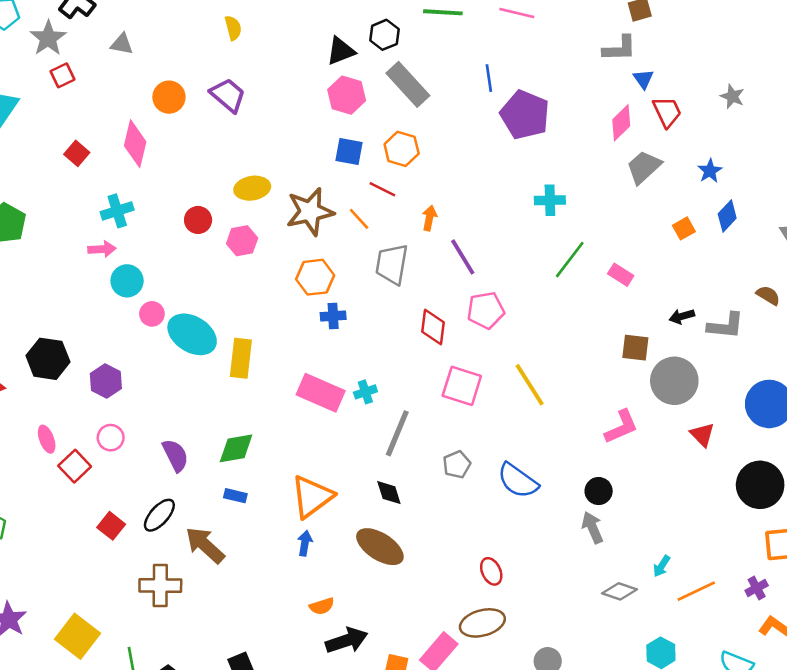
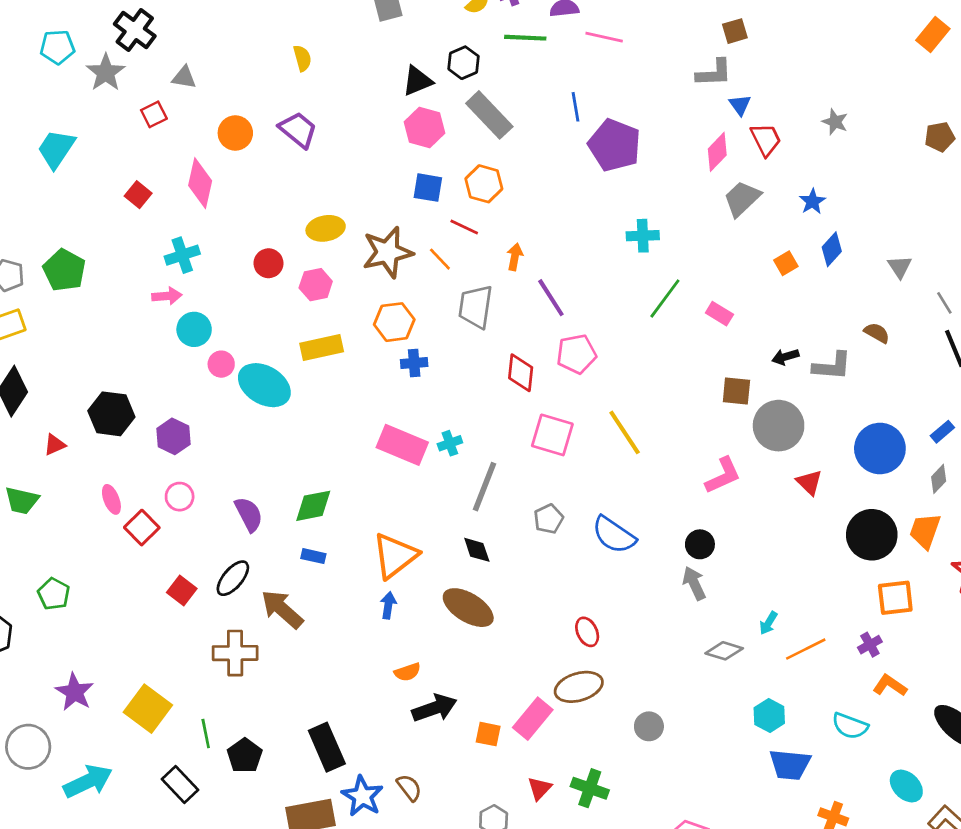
red square: (62, 75) -> (154, 114), moved
yellow rectangle: (241, 358) -> (322, 348), moved, turned 72

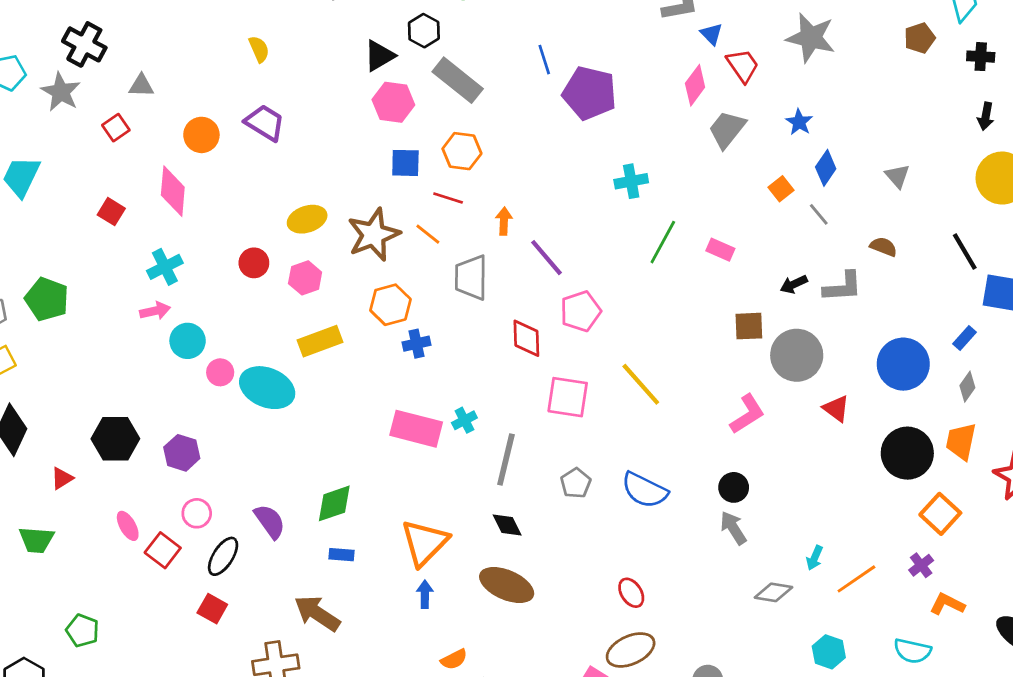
gray star: (835, 122) -> (811, 38), size x1.8
gray line: (944, 303) -> (819, 214), moved
black ellipse: (233, 578) -> (223, 556), moved
orange square: (895, 598) -> (940, 514), turned -33

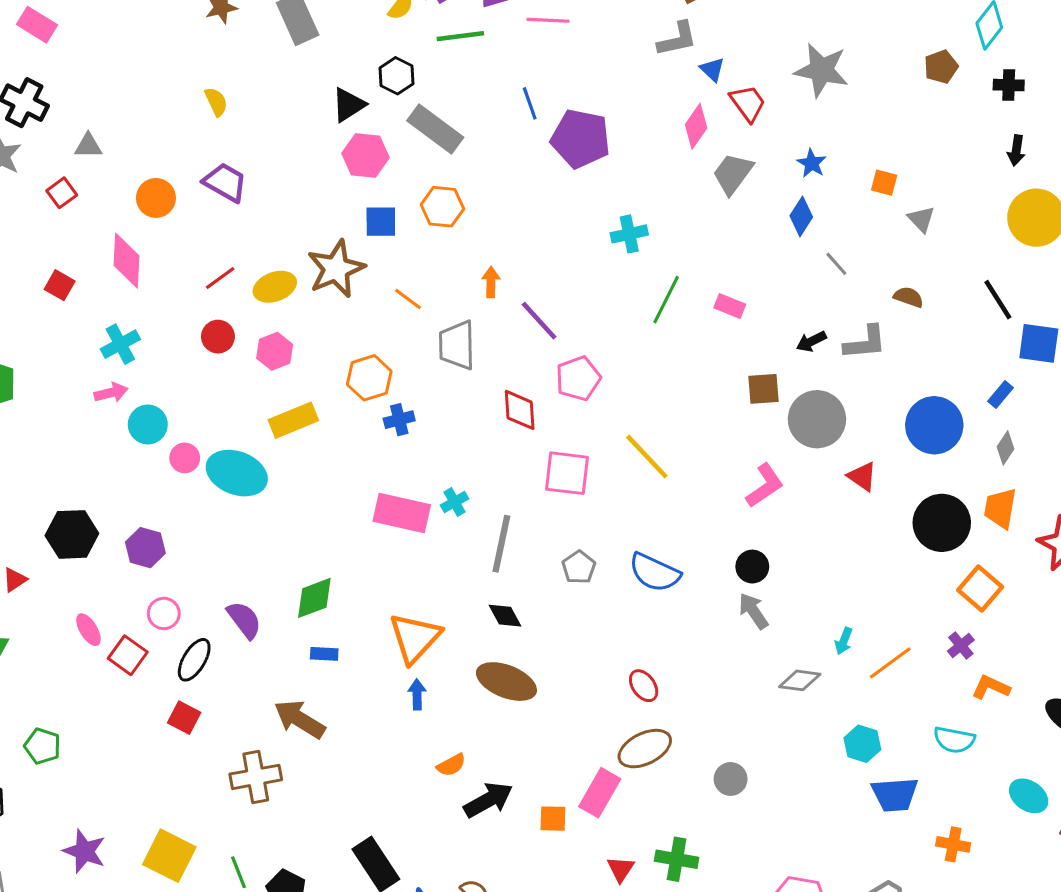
blue diamond: (826, 168) -> (801, 216), moved
orange square: (781, 189) -> (884, 183), moved, turned -35
red line: (448, 198) -> (220, 278), moved, turned -52
brown star: (374, 235) -> (336, 269), moved

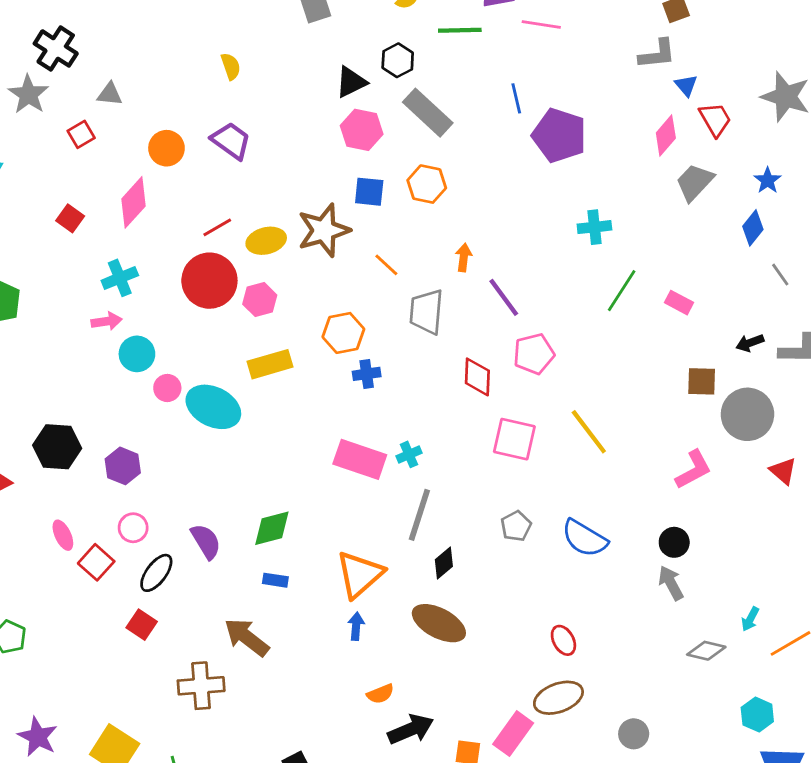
pink diamond: (126, 261) -> (133, 202), turned 33
red circle: (218, 337) -> (209, 281), size x1.8
gray line: (501, 544) -> (419, 515), moved
black diamond: (505, 616) -> (444, 563), turned 72

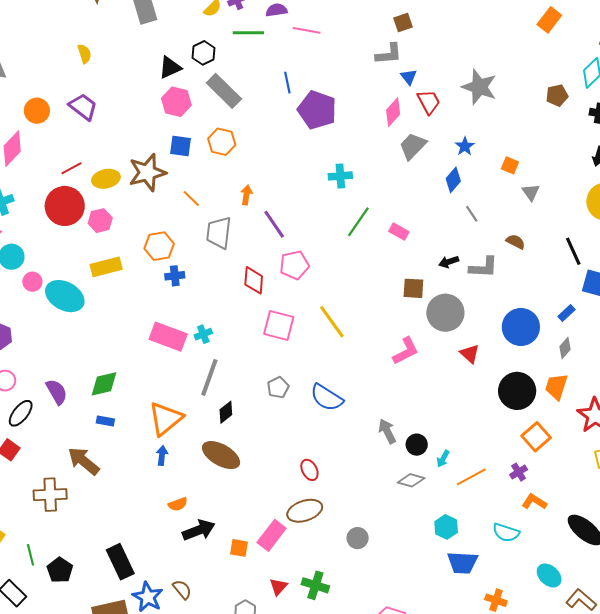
black circle: (674, 542) -> (417, 445), moved

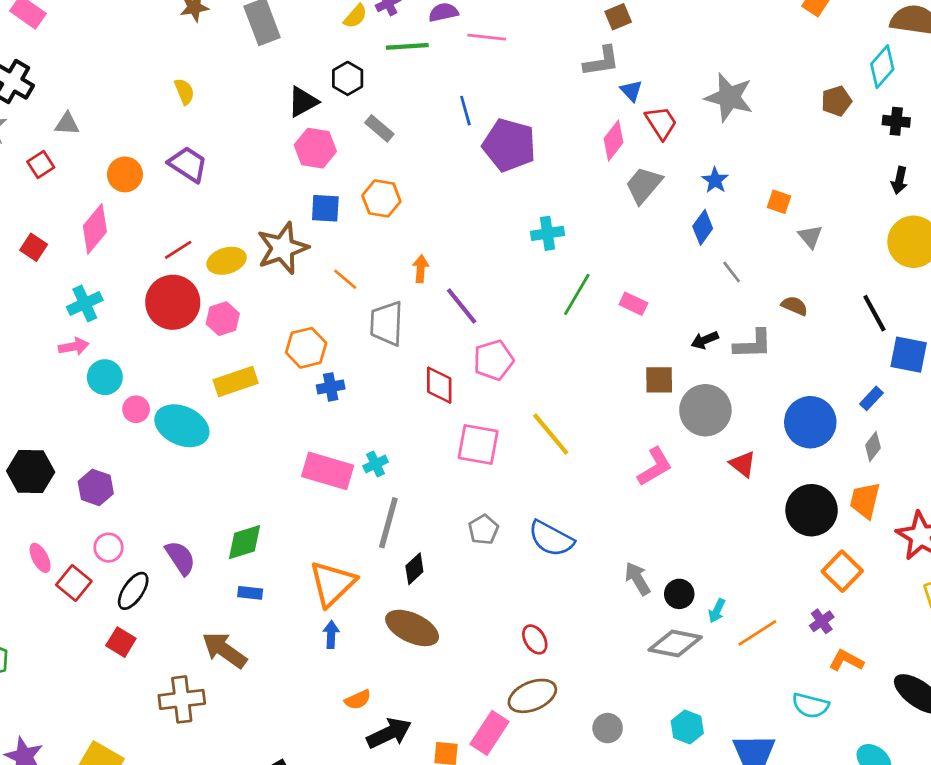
gray rectangle: (224, 91) -> (379, 128), size x0.6
gray diamond: (411, 480) -> (675, 644), size x1.4
cyan hexagon: (446, 527) -> (687, 727), moved

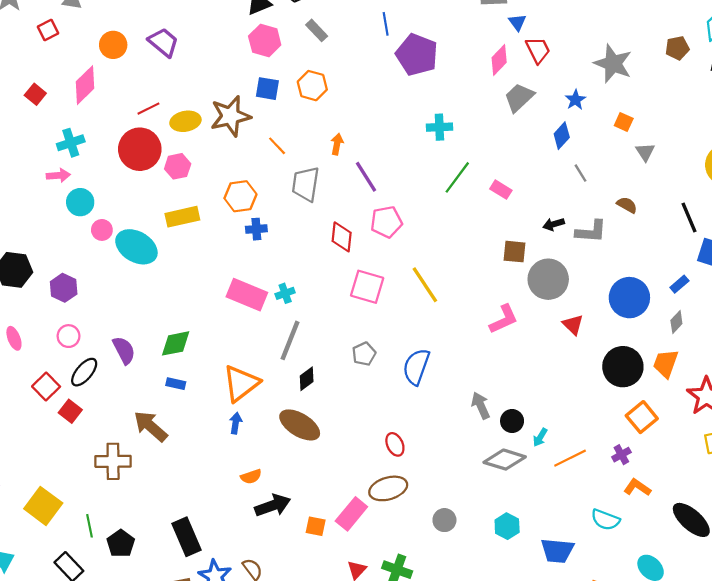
gray star: (729, 97) -> (613, 64), moved
blue semicircle: (551, 539) -> (416, 367), turned 75
red square: (74, 583) -> (46, 386), moved

